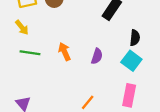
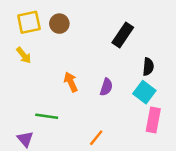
green line: (30, 53) -> (47, 116), moved
pink rectangle: (129, 95) -> (153, 120), moved

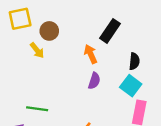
brown circle: (59, 24) -> (49, 31), moved
yellow arrow: (24, 55) -> (37, 50), moved
orange arrow: (71, 82) -> (91, 54), moved

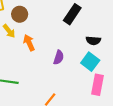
orange arrow: (91, 54) -> (29, 43), moved
black semicircle: (134, 61) -> (93, 41), turned 88

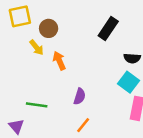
purple semicircle: (59, 57) -> (80, 96), moved

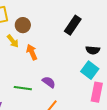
purple semicircle: (80, 96) -> (49, 82), turned -72
green line: (37, 105) -> (23, 88), moved

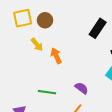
brown circle: (23, 25) -> (45, 20), moved
purple semicircle: (49, 82) -> (81, 88), moved

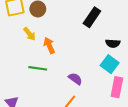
green line: (47, 92) -> (38, 68), moved

